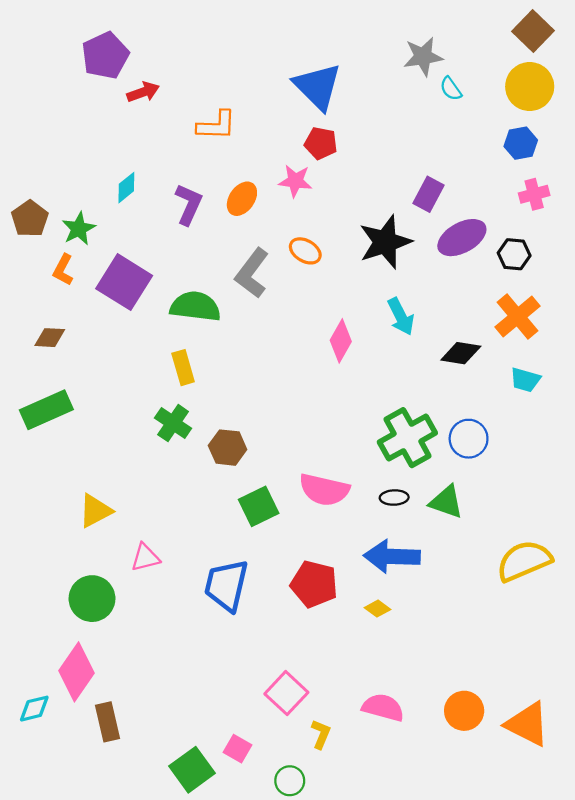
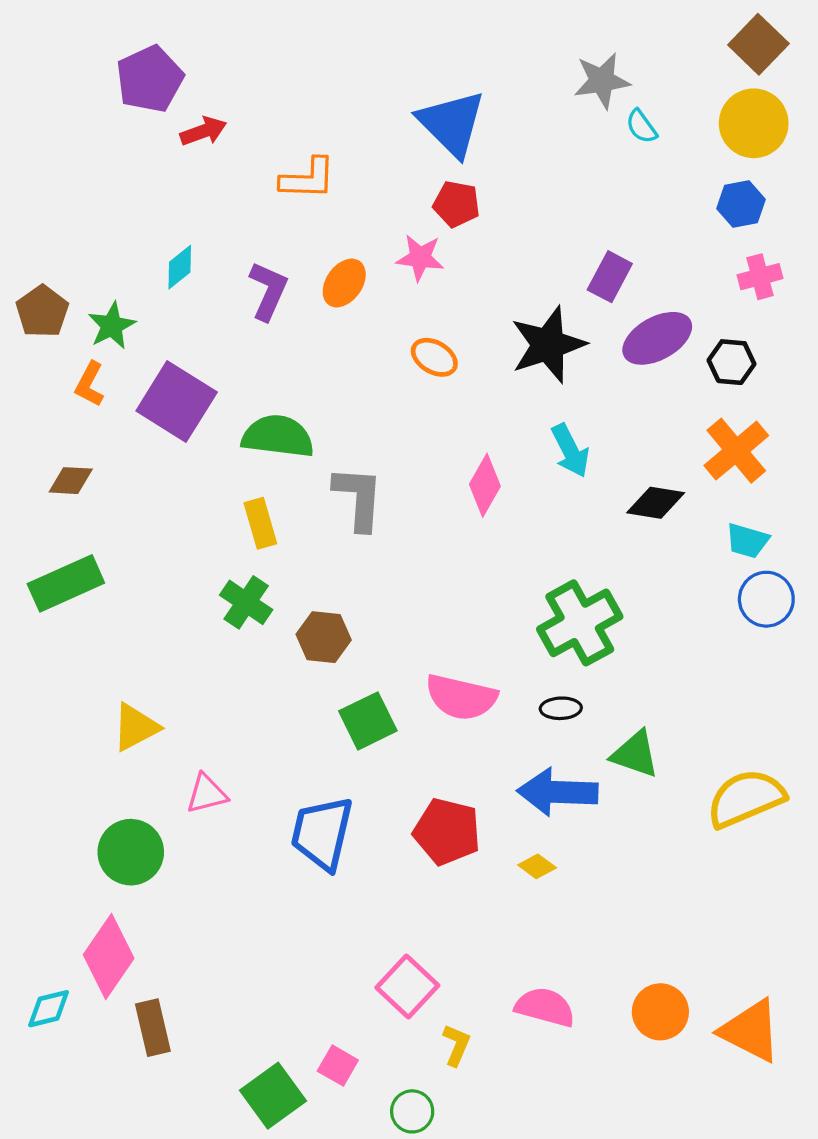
gray L-shape: (252, 273) -> (358, 498), moved, turned 147
blue circle: (469, 439) -> (766, 599), moved
green triangle: (446, 502) -> (635, 754), moved

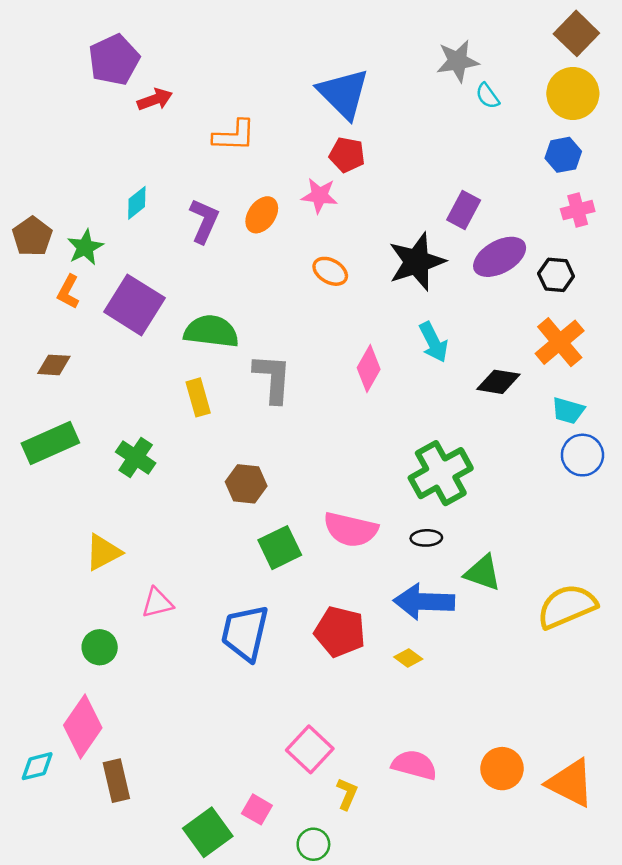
green cross: (246, 602) -> (136, 457), moved
green circle: (131, 852) -> (100, 647), size x0.7

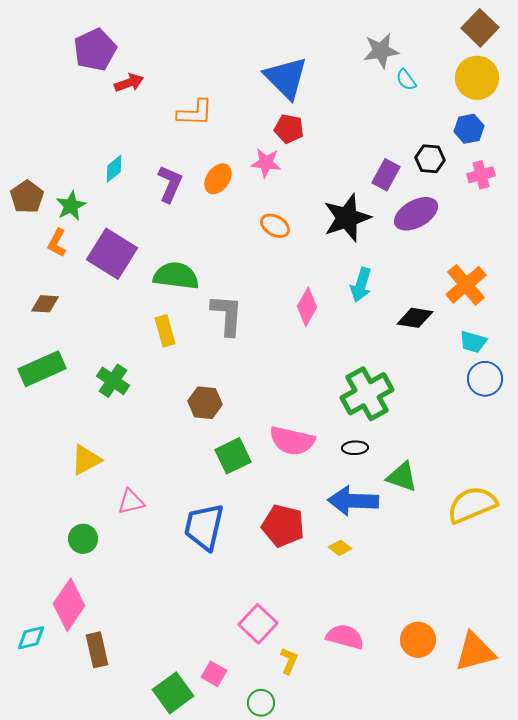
black hexagon: (556, 275) -> (430, 159), moved
cyan arrow: (434, 342) -> (361, 285), turned 44
orange triangle: (570, 783) -> (475, 652), turned -42

